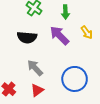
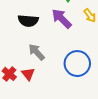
red triangle: (37, 90) -> (28, 74), moved, turned -32

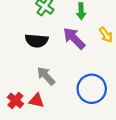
red triangle: (28, 74) -> (37, 101), turned -40

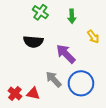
purple arrow: (74, 38) -> (66, 54), moved
gray arrow: (46, 76) -> (54, 79), moved

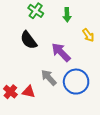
black semicircle: (33, 42) -> (29, 40), turned 48

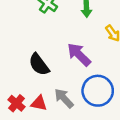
black semicircle: (29, 40) -> (39, 64), moved
gray arrow: (49, 78) -> (64, 98), moved

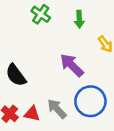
black semicircle: (39, 64) -> (16, 75), moved

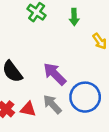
purple arrow: (72, 65) -> (55, 74), moved

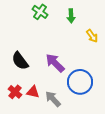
gray arrow: (52, 104) -> (53, 99), moved

